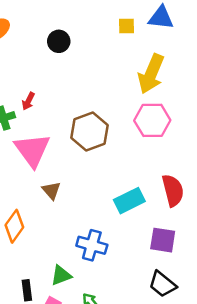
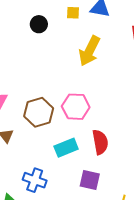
black circle: (59, 41) -> (39, 24), moved
pink hexagon: (152, 120) -> (76, 107), moved
brown hexagon: (89, 132) -> (39, 112), moved

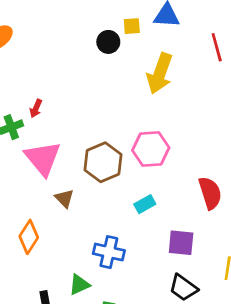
black circle: (39, 24) -> (108, 42), moved
red semicircle: (100, 142) -> (210, 193), moved
cyan rectangle: (66, 148) -> (145, 204), size x0.7

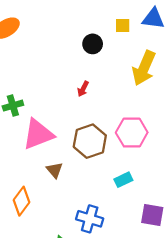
black circle: (108, 42) -> (93, 44), moved
red arrow: (36, 108) -> (83, 89), moved
pink triangle: (43, 158) -> (38, 134), turned 44

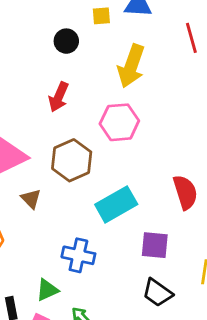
red arrow: (83, 89) -> (59, 97), size x1.5
pink hexagon: (132, 133) -> (119, 122), moved
cyan rectangle: (123, 180) -> (116, 204), size x1.8

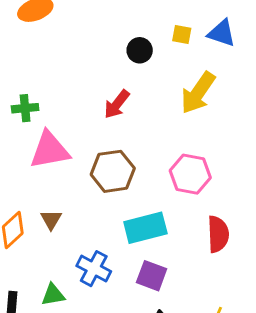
pink hexagon: (119, 122) -> (190, 174), moved
brown triangle: (31, 199) -> (51, 219), moved
purple square: (155, 245) -> (152, 276), moved

